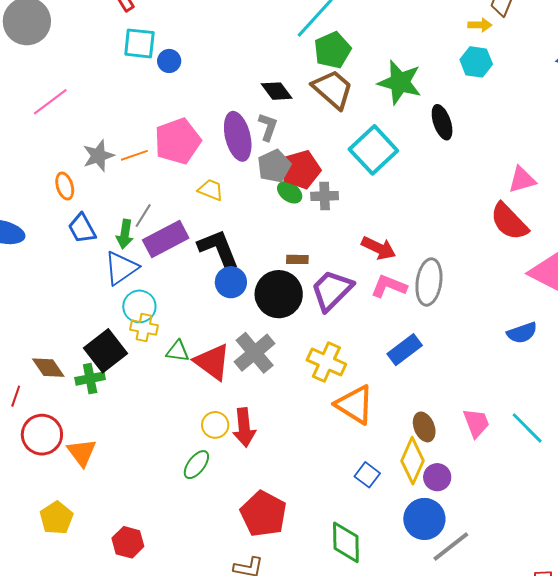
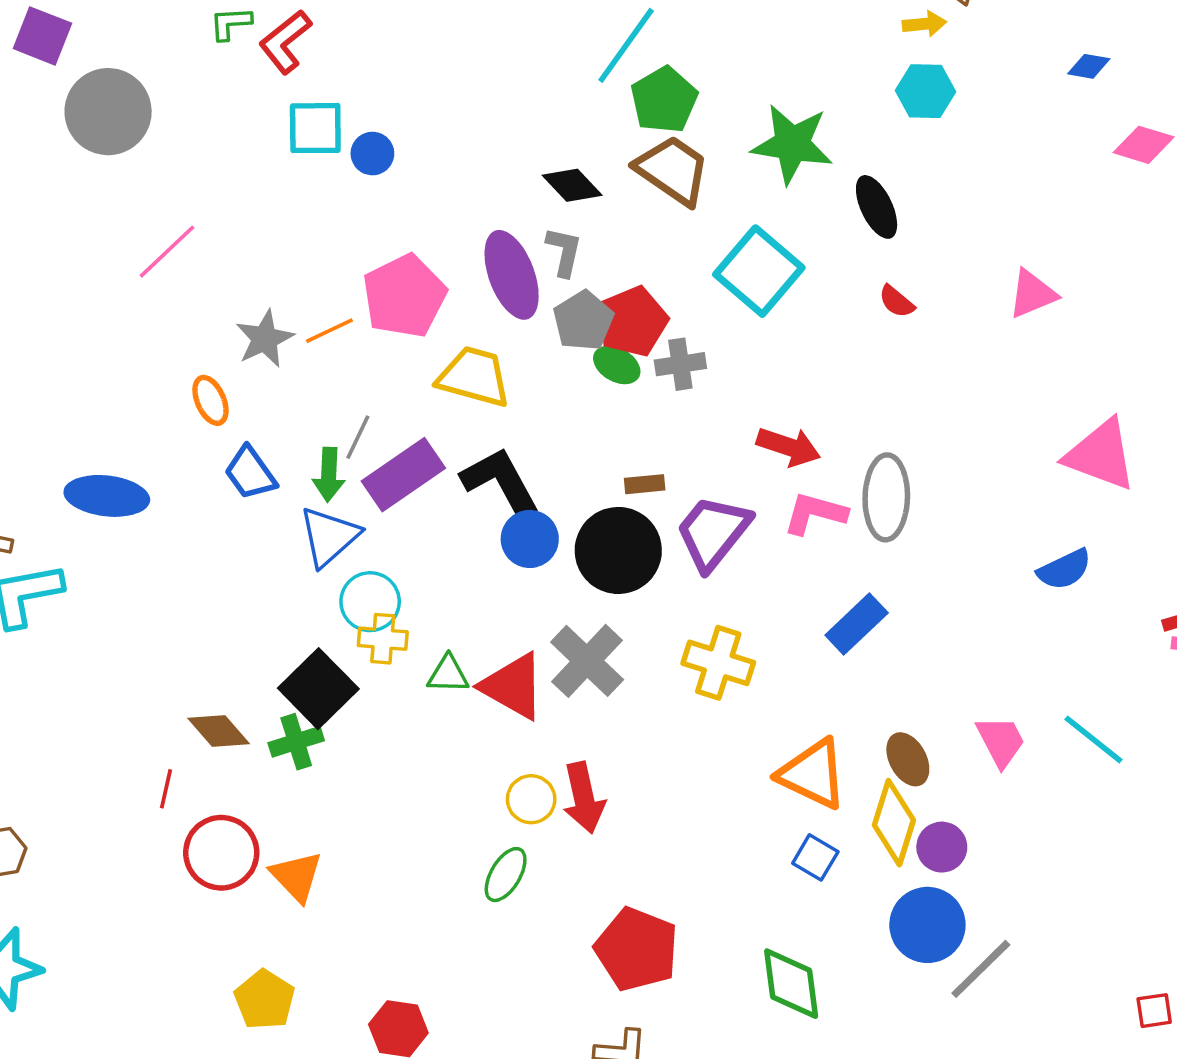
yellow trapezoid: (211, 190) -> (474, 377), size x1.6
red semicircle: (509, 222) -> (897, 302), moved, size x0.5
orange triangle: (355, 405) -> (813, 774), moved

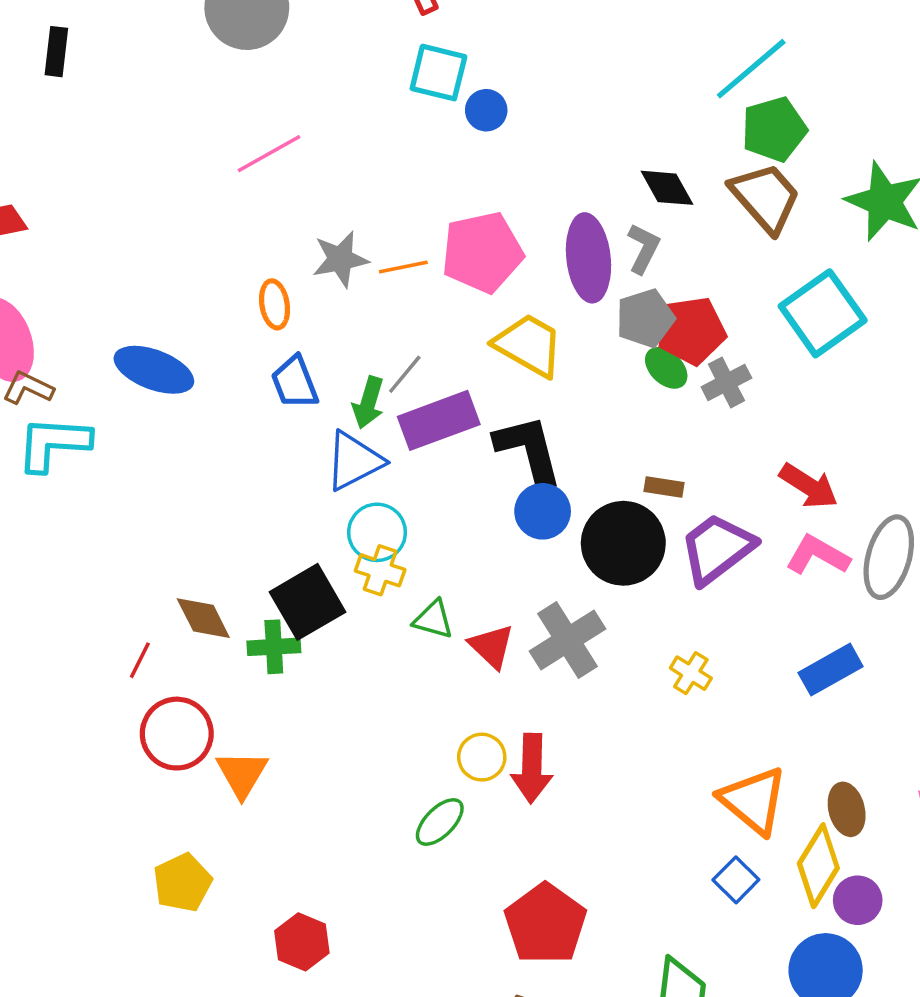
gray cross: (680, 364) -> (726, 382), turned -33
yellow cross: (718, 663) -> (691, 673), size x0.6
red triangle: (513, 686) -> (492, 646), size x0.7

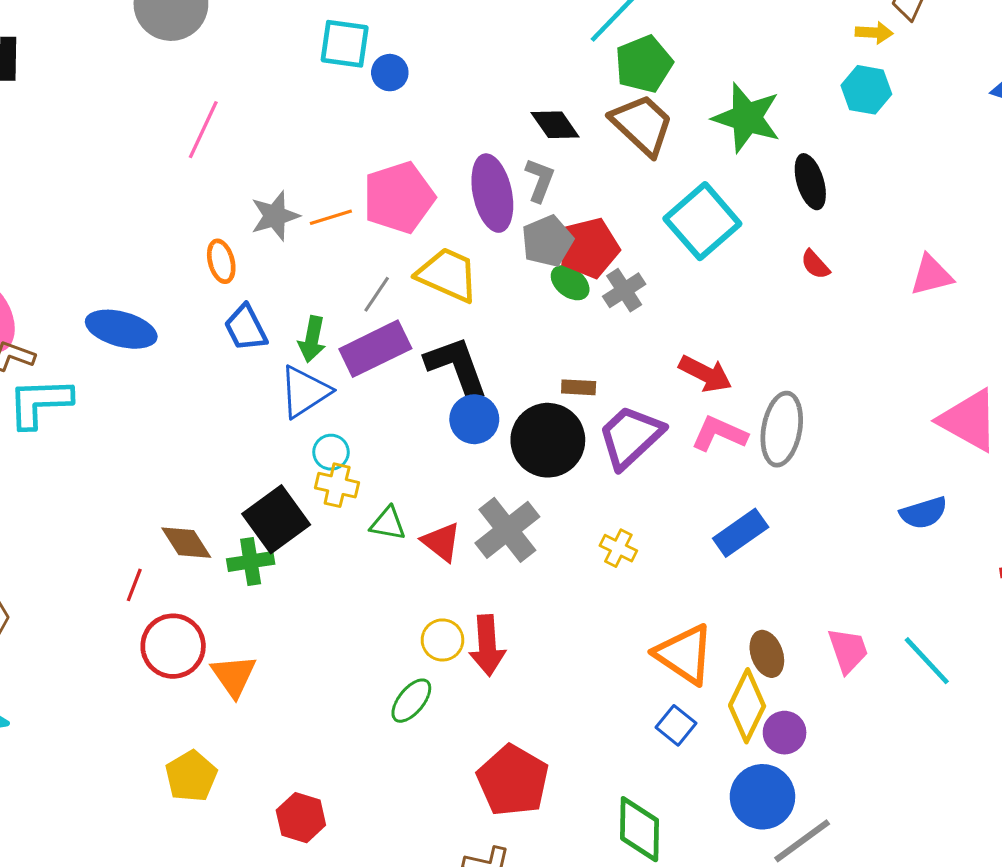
pink line: (269, 154) -> (203, 130), turned -30
gray line: (405, 374) -> (377, 294), moved
cyan circle: (377, 532) -> (331, 452), size x0.7

